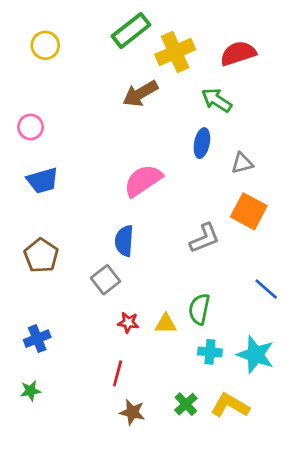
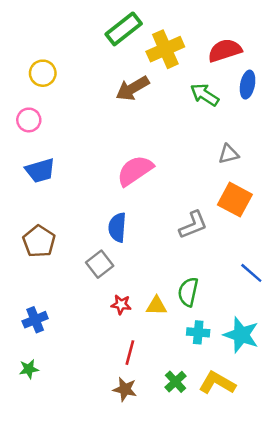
yellow circle: (45, 45) -> (43, 73), moved
blue ellipse: (202, 143) -> (248, 85), moved
red line: (118, 373) -> (130, 353), moved

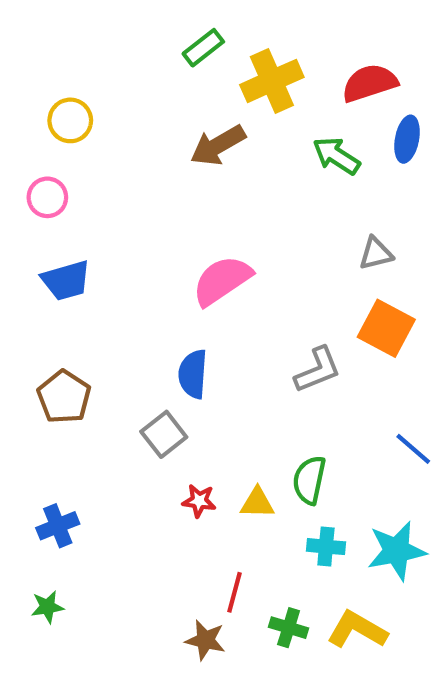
green rectangle: (124, 29) -> (203, 48), size x0.7
cyan star: (241, 335) -> (397, 551), turned -30
red line: (130, 353) -> (234, 592), moved
green cross: (175, 382) -> (289, 628), turned -30

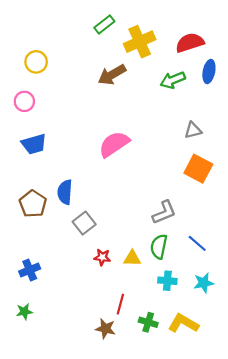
green arrow: (336, 156) -> (173, 80), turned -55
gray L-shape: (318, 370) -> (164, 212), moved
blue semicircle: (193, 374) -> (65, 192), moved
blue line: (413, 449) -> (197, 243), moved
cyan star: (397, 551) -> (204, 283), size x0.7

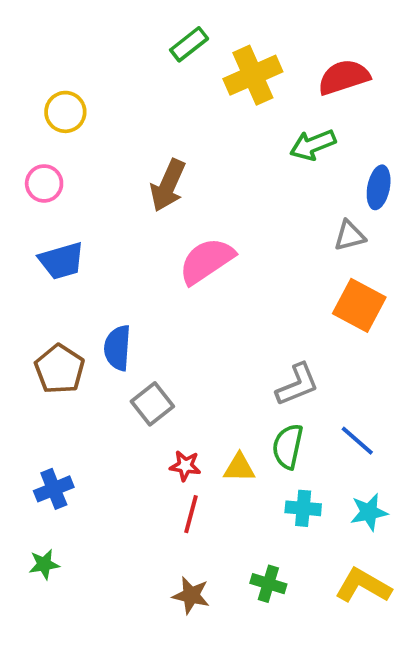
blue ellipse: (209, 71) -> (379, 187), moved
brown arrow: (112, 75) -> (168, 185), moved, turned -36
red line: (120, 304) -> (191, 514), moved
yellow L-shape: (183, 323) -> (363, 586), moved

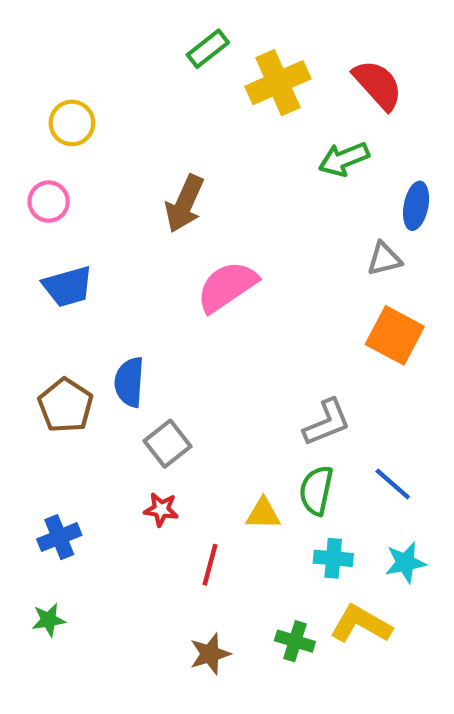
red semicircle: (344, 77) -> (378, 85), turned 66
red star: (185, 466) -> (161, 509), moved
yellow L-shape: (363, 586) -> (361, 624), moved
brown star: (191, 595) -> (210, 654), turned -30

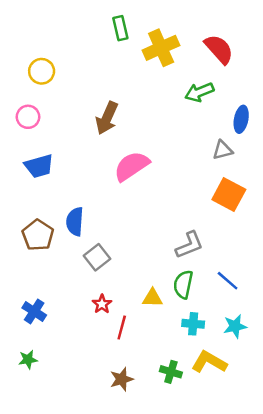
green rectangle: (208, 49) -> (120, 28), turned -65
red star: (161, 509) -> (102, 304), moved, turned 30
blue cross: (59, 537) -> (34, 311), turned -35

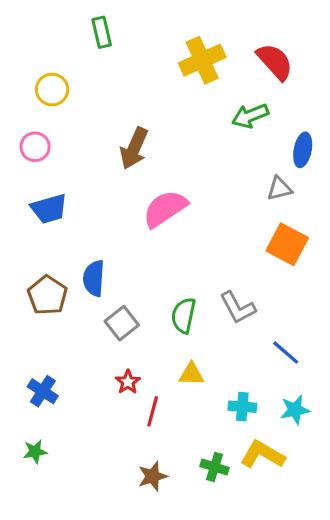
green rectangle: (120, 28) -> (102, 32), moved
gray L-shape: (189, 245) -> (238, 308), turned 84
green semicircle: (183, 284) -> (184, 315), moved

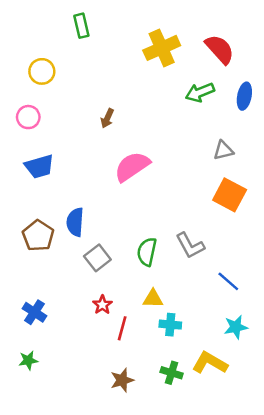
brown arrow: (134, 148) -> (107, 118), size x0.6
blue ellipse: (303, 150) -> (244, 96), moved
cyan cross: (242, 407) -> (170, 325), moved

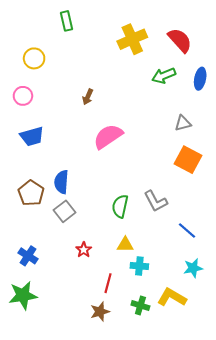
gray square: (97, 258) -> (64, 211), moved
red line: (122, 328) -> (108, 283), moved
green star: (28, 360) -> (23, 295), size x1.8

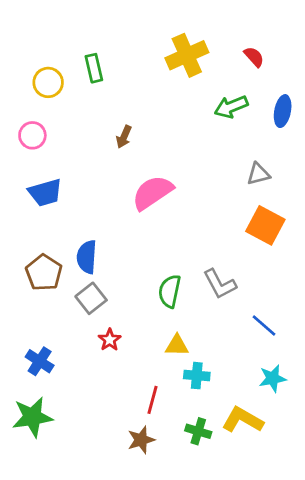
green rectangle: (66, 21) -> (94, 68), moved
red semicircle: (180, 40) -> (254, 57), size x0.6
red star: (84, 250) -> (110, 340), moved

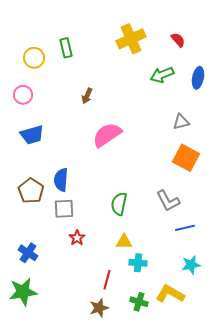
gray L-shape: (220, 284) -> (168, 201), moved
gray square: (91, 298) -> (64, 209), turned 35
blue line: (264, 325) -> (185, 228), turned -54

